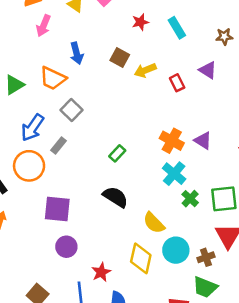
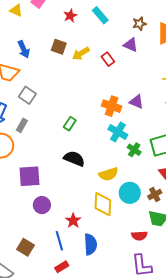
brown star: (224, 36) -> (139, 24), moved
yellow semicircle: (154, 223) -> (108, 174), turned -54

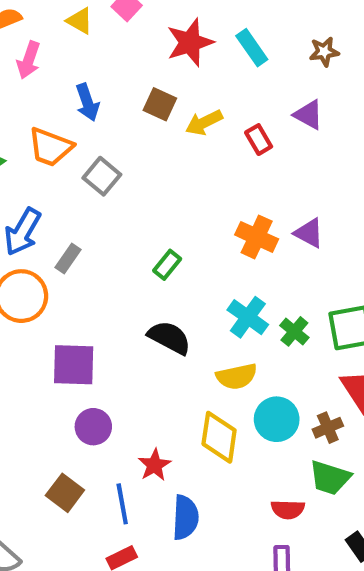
red star: (70, 16) -> (190, 42), size x1.6
brown star: (139, 24) -> (324, 52), moved
gray square: (27, 95) -> (102, 176), moved
cyan cross: (118, 132) -> (248, 317), moved
brown square: (25, 247) -> (65, 493), moved

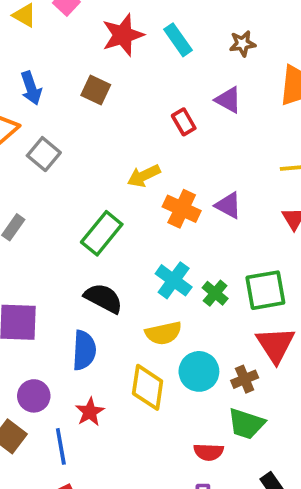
yellow arrow: (204, 123) -> (144, 176), moved
green rectangle: (167, 265) -> (102, 233), size x1.6
purple circle: (93, 427) -> (34, 396), moved
blue semicircle: (185, 517) -> (84, 350), moved

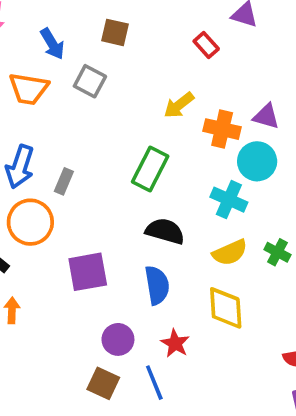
gray square: (44, 154) -> (90, 81), moved
green cross: (215, 293) -> (277, 252), moved
cyan circle: (199, 371) -> (257, 161), moved

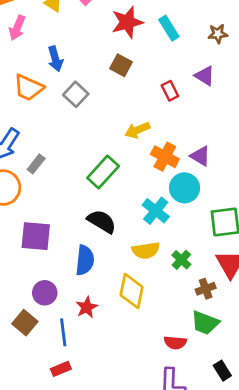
brown square: (115, 32) -> (121, 65), moved

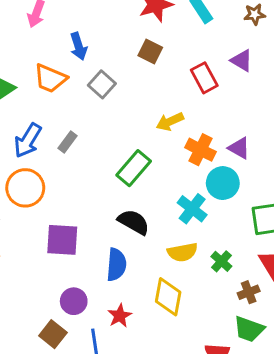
red rectangle: (170, 91) -> (204, 78), size x1.4
gray rectangle: (36, 164) -> (67, 142), moved

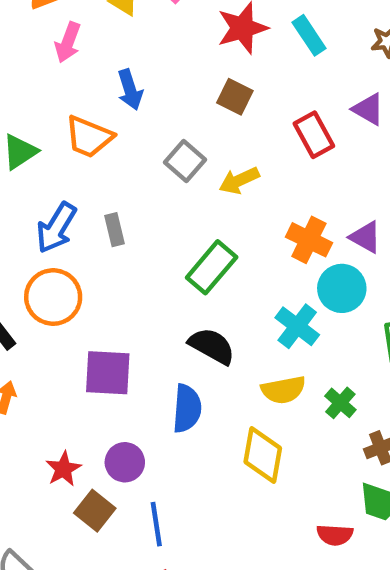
gray square: (102, 84) -> (185, 161), moved
yellow arrow: (170, 122) -> (239, 180), moved
gray rectangle: (67, 142) -> (115, 230), turned -50
red star: (120, 316) -> (63, 469), moved

